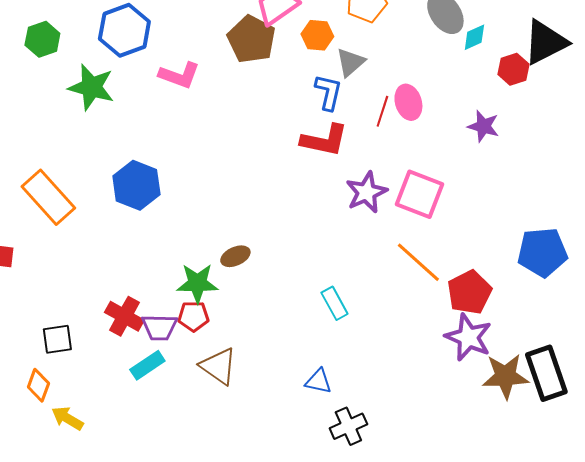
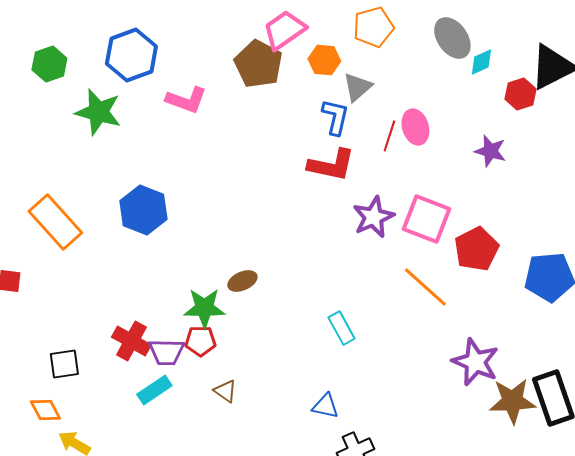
red pentagon: (469, 292) -> (476, 249), moved
brown triangle: (218, 366) -> (225, 391), size x0.6
orange diamond: (38, 385) -> (45, 410), turned -48

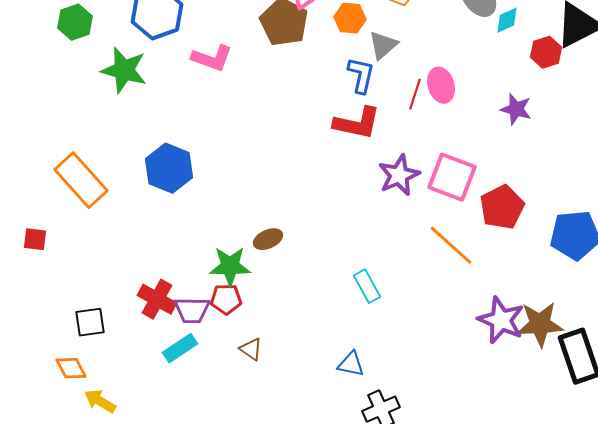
brown star: (512, 401) -> (540, 324), moved

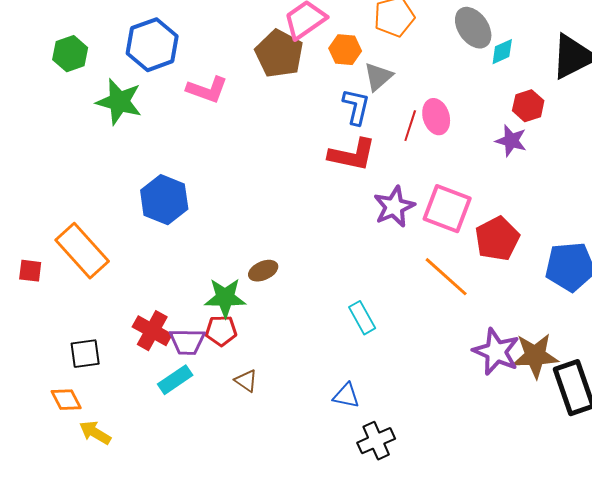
red hexagon: (546, 52) -> (528, 106), moved
orange rectangle: (81, 180) -> (82, 251), moved

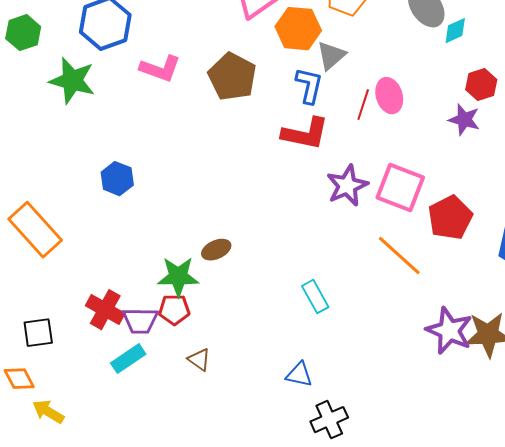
orange hexagon: (345, 50) -> (298, 29), size x1.4
brown pentagon: (279, 54) -> (232, 77), moved
blue hexagon: (164, 200) -> (117, 179), size x0.7

